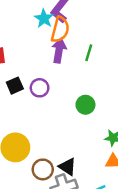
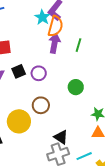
brown circle: (43, 169) -> (41, 105), moved

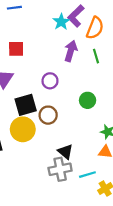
orange semicircle: (55, 26) -> (95, 28), moved
green line: (79, 45) -> (96, 56), turned -40
black square: (19, 71) -> (26, 105), moved, size x1.5

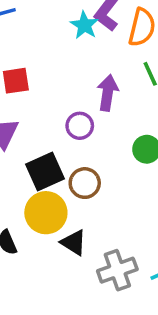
purple arrow: (71, 51) -> (108, 93), moved
black triangle: (65, 152) -> (74, 243), moved

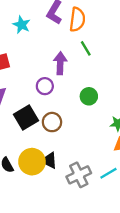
cyan star: (84, 25) -> (22, 25), moved
yellow circle: (46, 213) -> (32, 162), moved

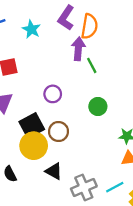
green line: (86, 48) -> (92, 65), moved
purple arrow: (60, 63) -> (78, 49), moved
yellow circle: (32, 162) -> (34, 146), moved

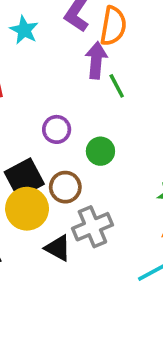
green circle: (98, 106) -> (100, 151), moved
gray cross: (84, 188) -> (92, 227), moved

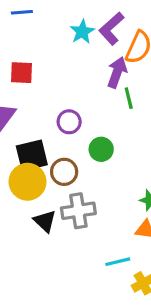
cyan star: (24, 30) -> (82, 32), moved

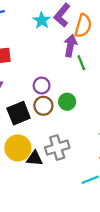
brown circle: (64, 172) -> (43, 106), moved
yellow circle: (27, 182) -> (18, 148), moved
black triangle: (45, 221) -> (35, 158), turned -30

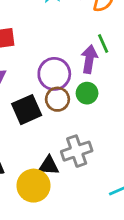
purple arrow: (70, 46) -> (89, 59), moved
purple circle: (42, 86) -> (54, 74), size x1.5
yellow circle: (18, 148) -> (33, 186), moved

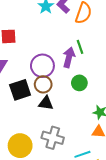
green circle: (87, 93) -> (79, 83), moved
gray cross: (77, 151) -> (53, 138), moved, turned 30
black triangle: (49, 166) -> (46, 103), moved

